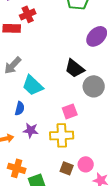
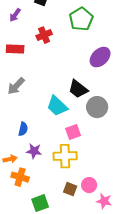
red cross: (28, 14) -> (44, 35), moved
cyan trapezoid: (33, 85) -> (57, 106), moved
orange cross: (17, 168) -> (20, 177), moved

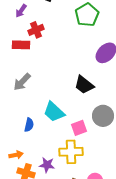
red cross: (44, 35) -> (36, 30), moved
cyan trapezoid: (57, 106) -> (54, 112), moved
gray circle: (97, 107) -> (103, 116), moved
purple star: (34, 151) -> (47, 165), moved

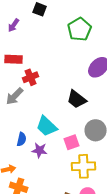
red cross: (36, 30) -> (31, 77), moved
yellow cross: (71, 152) -> (84, 166), moved
purple star: (47, 165) -> (40, 150), moved

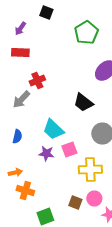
red rectangle: (14, 59) -> (20, 52), moved
blue semicircle: (22, 139) -> (17, 136), moved
pink square: (72, 142) -> (69, 150), moved

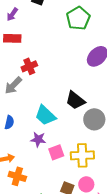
black trapezoid: (83, 102) -> (75, 100), moved
pink square: (69, 150) -> (56, 152), moved

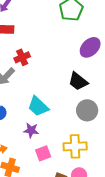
black trapezoid: (75, 100) -> (78, 81), moved
pink square: (56, 152) -> (43, 153), moved

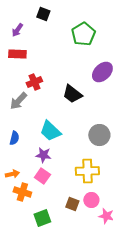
black trapezoid: (78, 81) -> (72, 94), moved
pink square: (43, 153) -> (42, 176), moved, turned -35

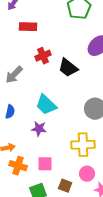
red rectangle: (17, 54) -> (28, 27), moved
red cross: (34, 82) -> (43, 56), moved
pink square: (42, 176) -> (45, 164), moved, turned -35
brown square: (72, 204) -> (65, 186), moved

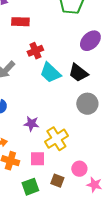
black trapezoid: (68, 68) -> (78, 73), moved
cyan trapezoid: (46, 105) -> (50, 73), moved
yellow cross: (83, 145) -> (56, 139), moved, turned -30

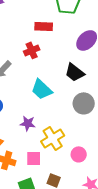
red rectangle: (20, 22) -> (44, 26), moved
cyan trapezoid: (50, 73) -> (42, 89), moved
pink circle: (79, 169) -> (79, 154), moved

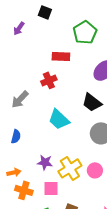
purple star: (28, 123) -> (45, 162), moved
pink circle: (79, 154) -> (95, 170), moved

